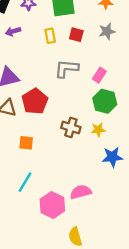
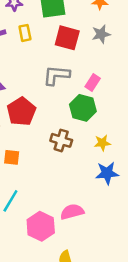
red square: (76, 35) -> (67, 38), size x1.5
yellow rectangle: (50, 36) -> (25, 33), moved
green hexagon: (105, 101) -> (83, 108), moved
yellow star: (98, 130) -> (102, 143), moved

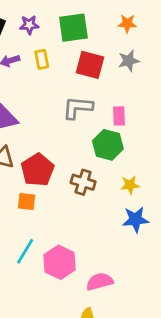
pink rectangle: (93, 82) -> (119, 116), turned -35
red pentagon: (21, 111) -> (38, 170), moved
pink semicircle: (72, 212) -> (100, 282), moved
pink hexagon: (41, 226) -> (60, 262), moved

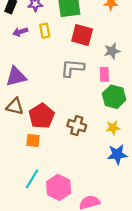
gray star: (129, 61) -> (112, 51), moved
green hexagon: (108, 145) -> (114, 97), moved

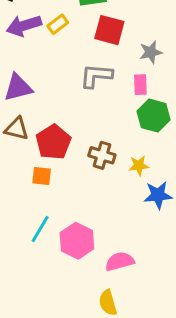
yellow rectangle: (45, 31) -> (58, 24), turned 64
purple arrow: (20, 32) -> (24, 26), size x1.6
yellow star: (113, 128) -> (139, 166), moved

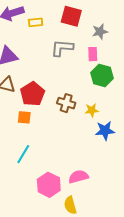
yellow rectangle: (58, 24) -> (36, 22), moved, turned 32
pink hexagon: (77, 241) -> (49, 185), moved

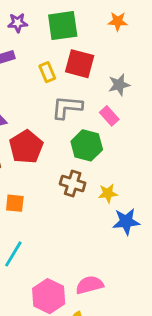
yellow rectangle: (36, 22) -> (47, 72), moved, turned 72
pink rectangle: (93, 54) -> (109, 116), turned -40
green hexagon: (102, 75) -> (87, 145), moved
red pentagon: (32, 94) -> (26, 147), moved

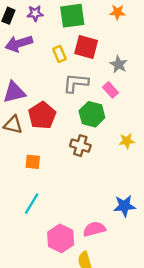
gray star: (119, 85) -> (119, 64), turned -30
yellow star: (108, 193) -> (127, 141), moved
blue star: (126, 222) -> (124, 206), moved

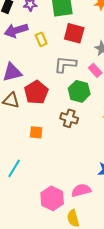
yellow rectangle: (59, 54) -> (41, 39), moved
orange square: (33, 162) -> (36, 132), moved
cyan line: (32, 204) -> (14, 168), moved

